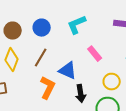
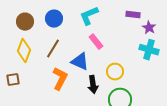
pink rectangle: (95, 54) -> (96, 42), moved
yellow circle: (112, 82) -> (115, 72), moved

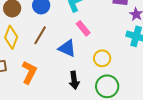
orange L-shape: (60, 79) -> (29, 72), moved
black arrow: (93, 85) -> (74, 80), moved

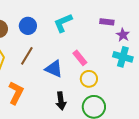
pink rectangle: (83, 28) -> (80, 58), moved

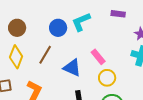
purple rectangle: (107, 22) -> (118, 14), moved
blue circle: (28, 26) -> (58, 28), moved

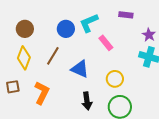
pink rectangle: (98, 57) -> (106, 43), moved

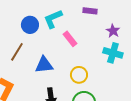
blue triangle: (80, 69) -> (44, 65), turned -30

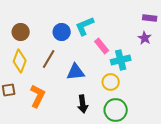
purple rectangle: (90, 11) -> (150, 18), moved
cyan cross: (113, 53) -> (121, 60), moved, turned -30

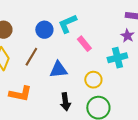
cyan cross: (121, 60) -> (117, 58), moved
orange L-shape: (38, 96) -> (20, 94), turned 75

